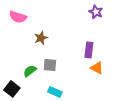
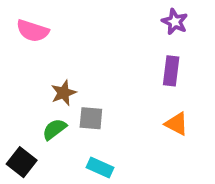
brown star: (41, 38) -> (64, 93), moved
purple rectangle: (89, 50) -> (171, 71), moved

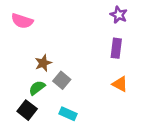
gray square: (91, 118) -> (62, 80), turned 35
black square: (22, 162) -> (27, 110), moved

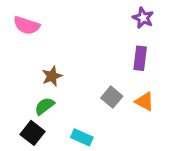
gray square: (62, 80) -> (112, 97), moved

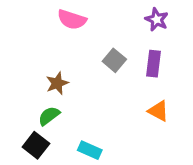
pink semicircle: (27, 25) -> (72, 20), moved
gray square: (112, 97) -> (114, 60), moved

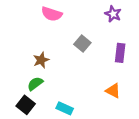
purple rectangle: (153, 64) -> (120, 53), moved
orange triangle: (158, 111) -> (113, 91), moved

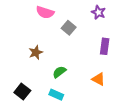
gray square: (82, 43) -> (69, 28), moved
green semicircle: (35, 84) -> (59, 72), moved

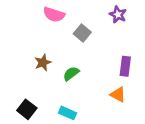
purple rectangle: (105, 46) -> (125, 66), moved
green semicircle: (59, 72) -> (71, 74), moved

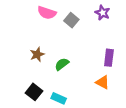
gray square: (82, 33) -> (71, 20), moved
black square: (27, 109) -> (34, 92), moved

